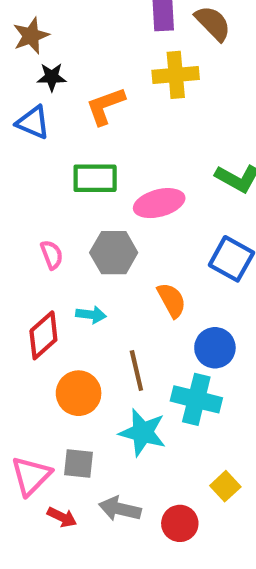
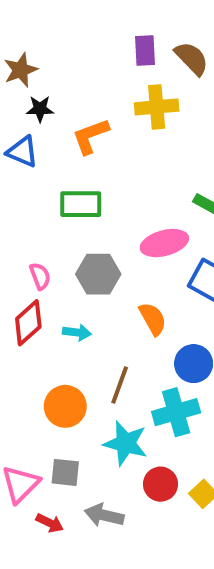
pink ellipse: (159, 203) -> (164, 243), moved
red diamond: (43, 335) -> (28, 323), moved
brown line: (136, 370) -> (120, 385), turned 33
cyan cross: (196, 399) -> (176, 412), turned -30
red circle: (180, 523) -> (161, 484), moved

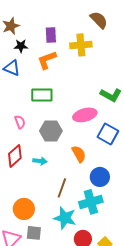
purple rectangle: (145, 51) -> (51, 35), moved
pink semicircle: (40, 276) -> (20, 122), moved
orange circle: (65, 406) -> (24, 209), moved

